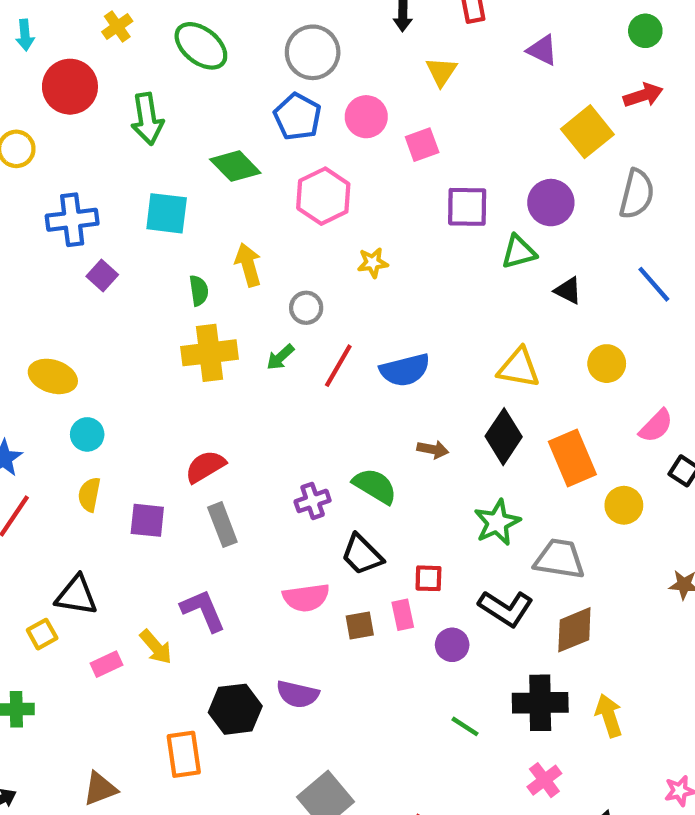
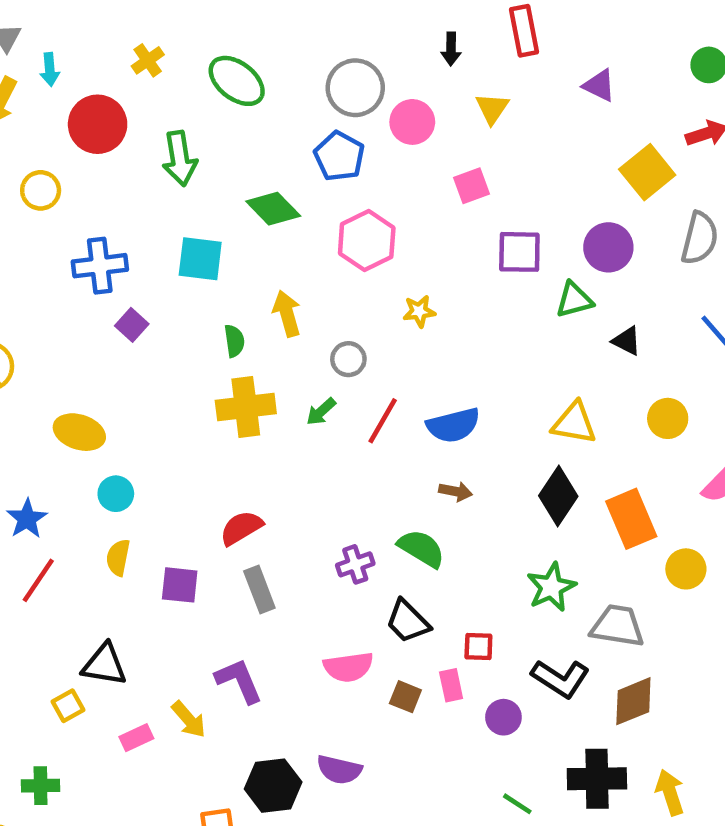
pink circle: (366, 117) -> (412, 122), moved
brown arrow: (433, 449) -> (456, 491), moved
brown square: (360, 625) -> (405, 697), turned 32

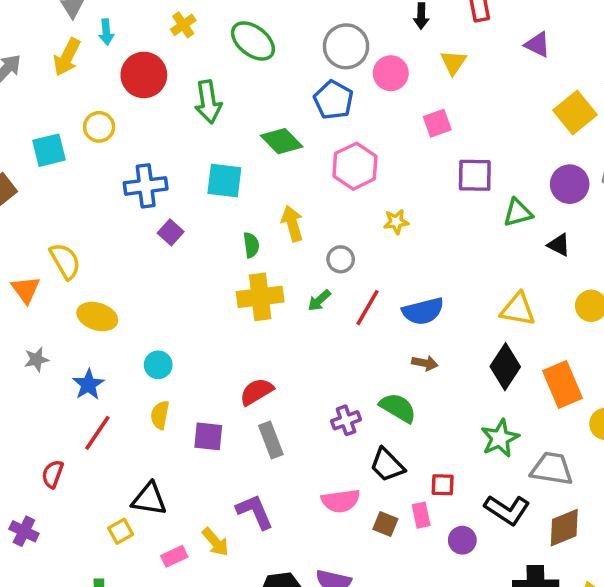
purple circle: (608, 247) -> (570, 184), moved
yellow ellipse: (79, 432) -> (97, 317), moved

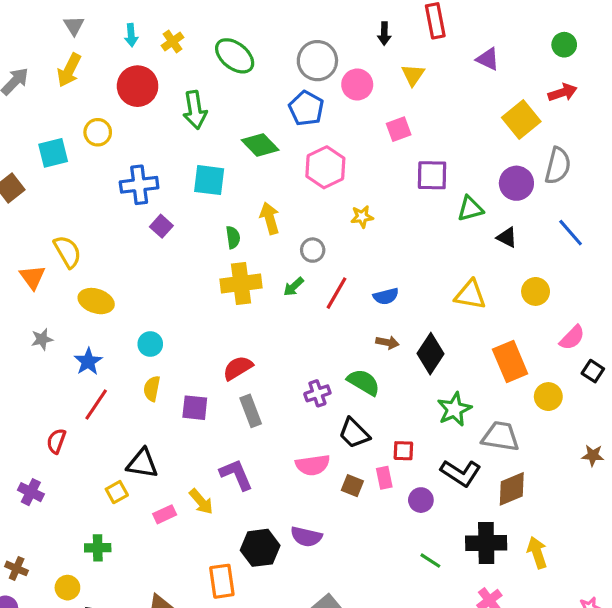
cyan arrow: (106, 32) -> (131, 35), moved
blue semicircle: (423, 311) -> (386, 296), size x0.7
black diamond: (505, 367) -> (430, 354), moved

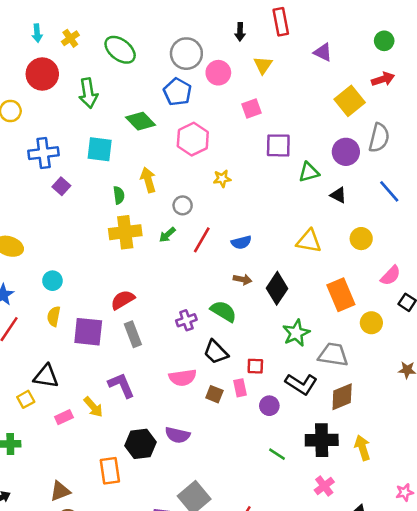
purple square: (195, 408) -> (88, 332), size x1.4

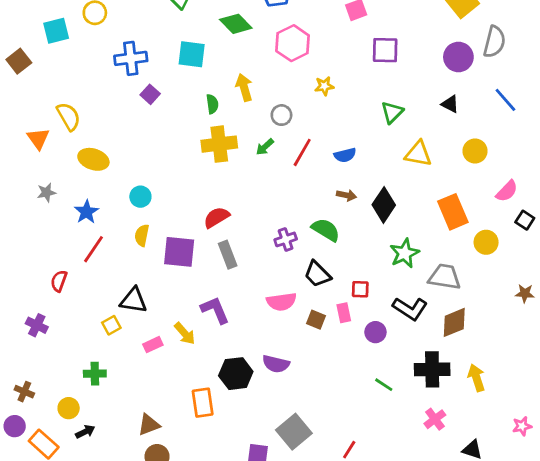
green triangle: (309, 172) -> (392, 112), moved, turned -30

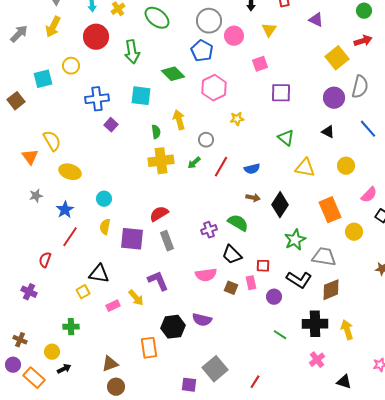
green triangle: (392, 112) -> (286, 138), turned -36

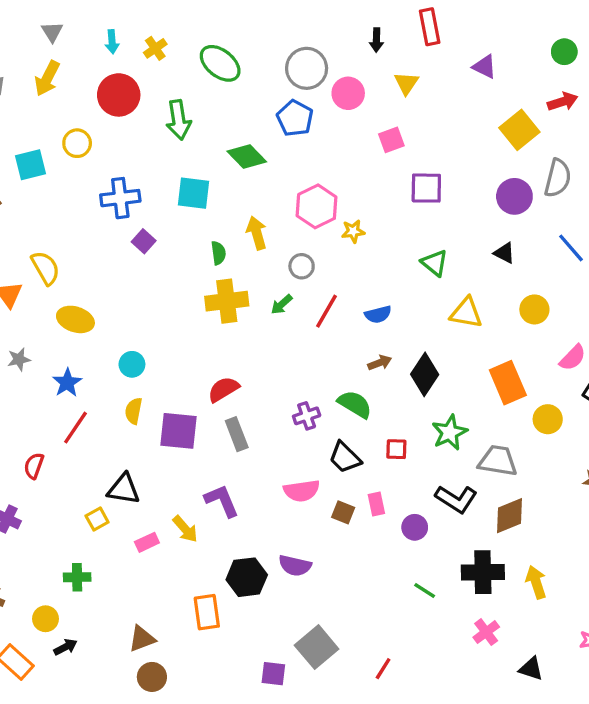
pink hexagon: (214, 88) -> (317, 206), moved
brown arrow: (253, 198) -> (380, 363), turned -32
red square: (263, 266) -> (396, 449), moved

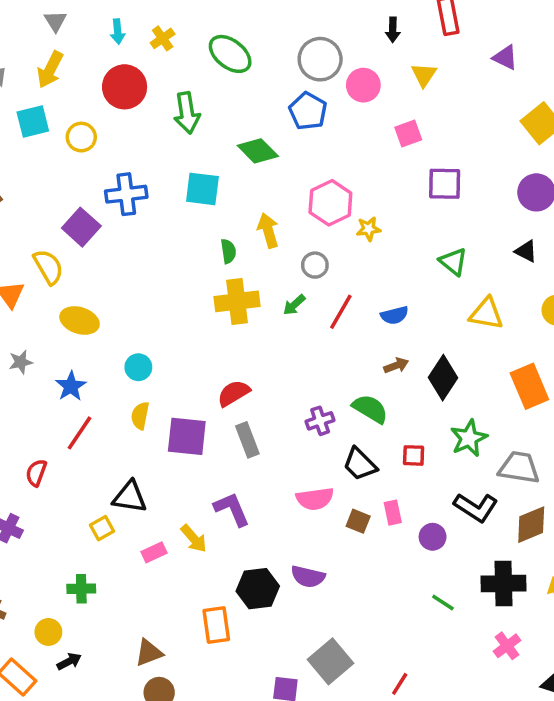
cyan square: (31, 165) -> (33, 121), moved
purple square: (144, 241) -> (81, 227), moved, size x1.5

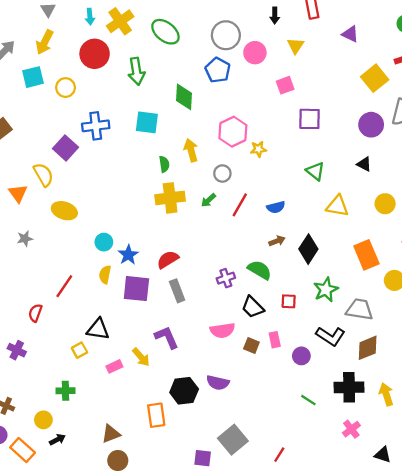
yellow cross: (163, 38) -> (120, 21), size x1.6
green diamond: (258, 151) -> (184, 97), turned 48
blue star: (71, 386) -> (128, 255), moved

